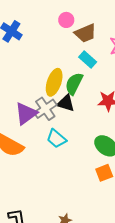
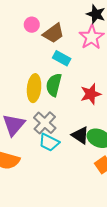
black triangle: (66, 103) -> (80, 135), moved, turned 30
gray cross: (45, 109) -> (45, 123), moved

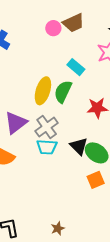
brown trapezoid: (53, 33) -> (74, 23), moved
cyan trapezoid: (49, 142) -> (47, 147), turned -35

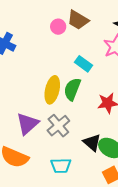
brown trapezoid: (74, 23) -> (78, 20), turned 60
cyan trapezoid: (47, 147) -> (61, 166), moved

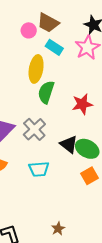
cyan rectangle: (83, 64) -> (54, 47), moved
yellow ellipse: (52, 90) -> (36, 69), moved

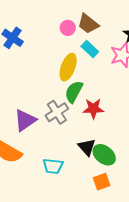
red star: (82, 104) -> (93, 109), moved
gray cross: (34, 129) -> (57, 112), moved

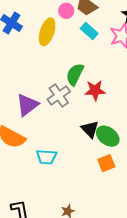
yellow ellipse: (68, 67) -> (47, 32), moved
cyan trapezoid: (53, 166) -> (47, 157), moved

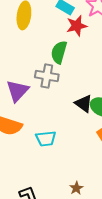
red star: (95, 90) -> (77, 26), moved
gray cross: (59, 96) -> (47, 76), turned -35

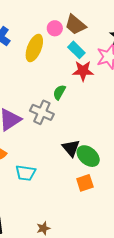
green semicircle: (59, 52) -> (59, 92), size x0.7

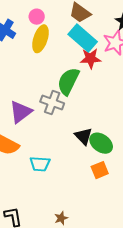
pink circle: (55, 28) -> (37, 17), moved
cyan rectangle: (76, 50) -> (83, 38), size x1.6
green semicircle: (59, 92) -> (68, 81), size x1.8

